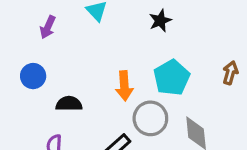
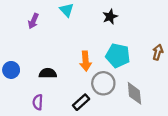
blue circle: (33, 76) -> (11, 70), moved
cyan pentagon: (172, 78) -> (118, 56), turned -30

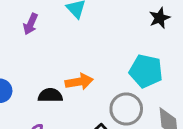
black star: (110, 17) -> (160, 18), moved
orange arrow: (86, 61) -> (79, 82), moved, turned -96

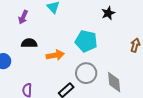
cyan pentagon: (146, 71) -> (86, 41), moved
black semicircle: (50, 95) -> (29, 43), moved

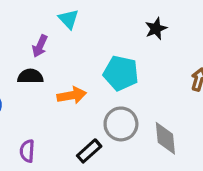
purple arrow: (23, 17) -> (40, 46), moved

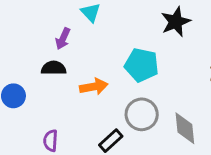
black star: (156, 29) -> (176, 22), size x1.4

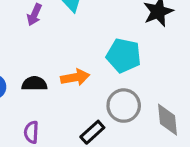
purple arrow: (63, 39) -> (34, 15), moved
black semicircle: (54, 68) -> (34, 84), moved

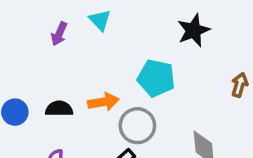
gray circle: (124, 106) -> (137, 126), moved

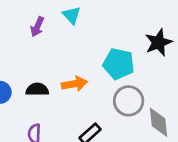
black star: (194, 30) -> (158, 42), moved
gray circle: (137, 126) -> (129, 101), moved

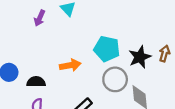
black star: (158, 42) -> (140, 57), moved
black semicircle: (37, 89) -> (36, 82), moved

